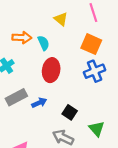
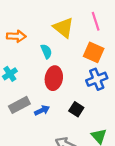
yellow triangle: (61, 19) -> (63, 28), size x1.5
orange arrow: (22, 38) -> (16, 36), moved
black square: (70, 112) -> (76, 109), moved

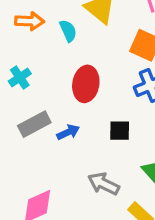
cyan semicircle: (46, 51) -> (68, 31), moved
black square: (76, 109) -> (120, 131), turned -32

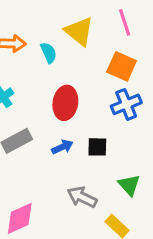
blue arrow: (68, 132) -> (62, 147), moved

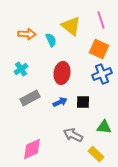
green triangle: (129, 185) -> (104, 127), turned -42

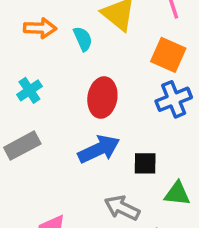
gray rectangle: (30, 98) -> (22, 146), moved
blue arrow: (60, 102) -> (99, 149), size x1.6
black square: (83, 102) -> (145, 163), moved

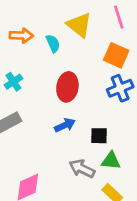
blue arrow: (99, 149) -> (65, 125), size x0.7
green triangle: (177, 194) -> (111, 161), moved

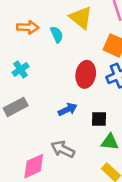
red ellipse: (67, 87) -> (86, 74), moved
gray arrow: (82, 169) -> (63, 149), moved

